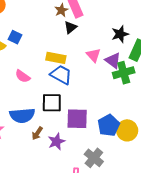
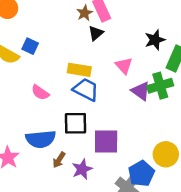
purple triangle: (113, 60) -> (141, 91), moved
blue pentagon: (109, 125) -> (141, 173), moved

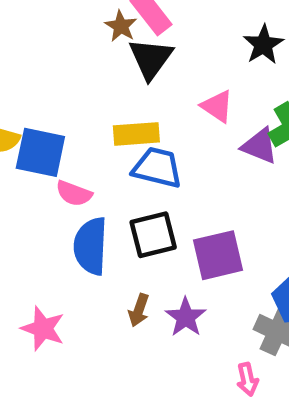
black triangle: (96, 33) -> (151, 59), size x1.5
blue square: (30, 46) -> (40, 152), moved, size x1.6
blue semicircle: (41, 139) -> (91, 246), moved, turned 112

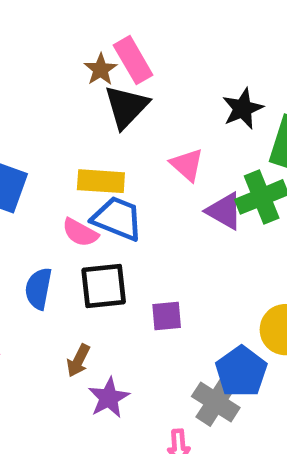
pink semicircle: (74, 193) -> (80, 233), moved
blue semicircle: (91, 246) -> (38, 289), size x0.7
purple square: (218, 255) -> (167, 316), size x0.6
purple star: (186, 317) -> (109, 398), moved

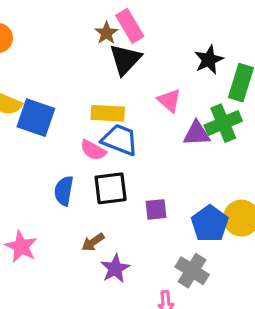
purple triangle: (224, 211) -> (197, 134), turned -32
brown arrow: (78, 361) -> (93, 242), turned 30
blue pentagon: (241, 372) -> (210, 224), moved

